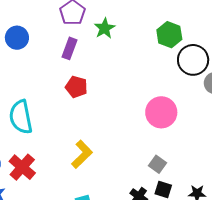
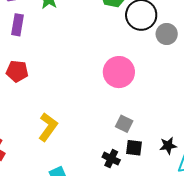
red pentagon: (76, 87) -> (17, 71), moved

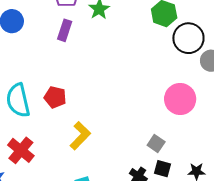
red pentagon: (17, 71) -> (55, 97), moved
pink circle: (119, 72) -> (180, 99), moved

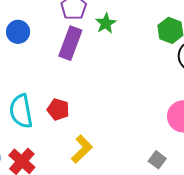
purple rectangle: (65, 30) -> (70, 43), size x1.5

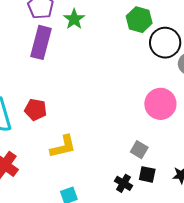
yellow L-shape: (82, 149) -> (63, 147), turned 36

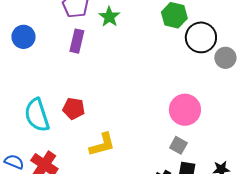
purple rectangle: (41, 42) -> (77, 41), size x0.7
pink circle: (160, 104) -> (185, 110), moved

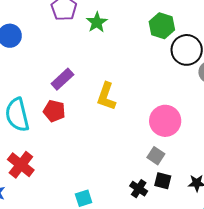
purple rectangle: (77, 41) -> (62, 79), moved, turned 30
yellow L-shape: (102, 145) -> (106, 96), moved, turned 120

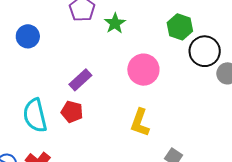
yellow L-shape: (106, 96) -> (140, 123), moved
pink circle: (165, 121) -> (143, 70), moved

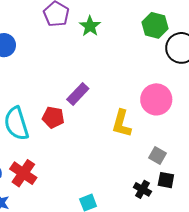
pink circle: (143, 70) -> (156, 99), moved
purple rectangle: (80, 80) -> (78, 94), moved

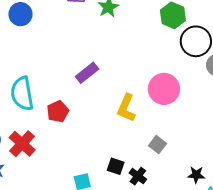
red pentagon: (53, 117) -> (58, 111), moved, turned 30
black square: (166, 180) -> (116, 166), moved

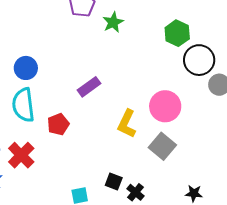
blue circle: (20, 14) -> (26, 68), moved
gray square: (157, 145) -> (162, 146), moved, size x1.5

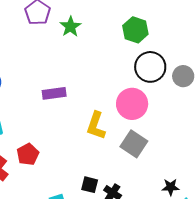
black circle: (199, 60) -> (150, 67), moved
purple rectangle: (89, 87) -> (54, 93), turned 35
red pentagon: (58, 124) -> (28, 154), moved

